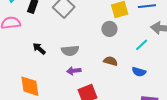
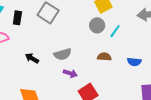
cyan line: (142, 45) -> (115, 31), moved
purple arrow: (74, 71) -> (70, 73), turned -144

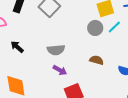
cyan line: (115, 31) -> (114, 27), moved
black arrow: (32, 58) -> (17, 47), moved

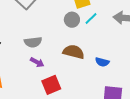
brown semicircle: (96, 60) -> (74, 52), size x1.5

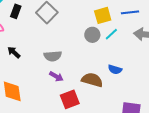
brown semicircle: (74, 52) -> (92, 80), moved
blue semicircle: (102, 62) -> (115, 69), moved

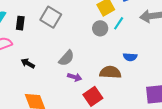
gray semicircle: (53, 56) -> (66, 58), turned -30

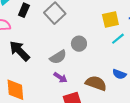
gray circle: (100, 28) -> (79, 44), moved
black arrow: (28, 63) -> (20, 51), size x1.6

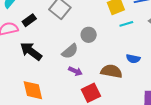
black rectangle: (24, 10) -> (29, 20), moved, turned 40
cyan line: (118, 39) -> (126, 24), turned 32

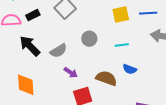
cyan line: (126, 24) -> (122, 45), moved
gray semicircle: (70, 51) -> (58, 51), moved

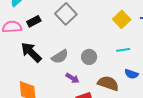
yellow square: (121, 15) -> (122, 19), turned -30
gray circle: (89, 39) -> (89, 57), moved

